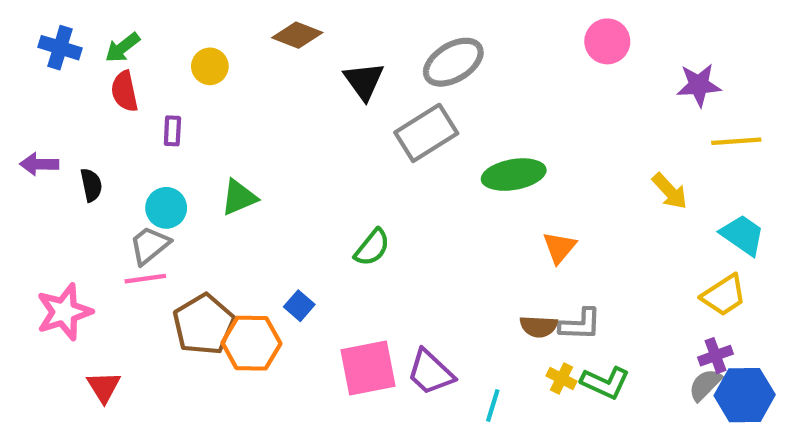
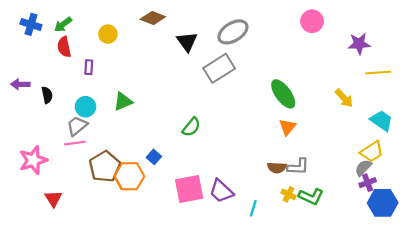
green ellipse: (514, 175) -> (283, 94), moved, turned 64
gray semicircle: (705, 385) -> (363, 168), moved

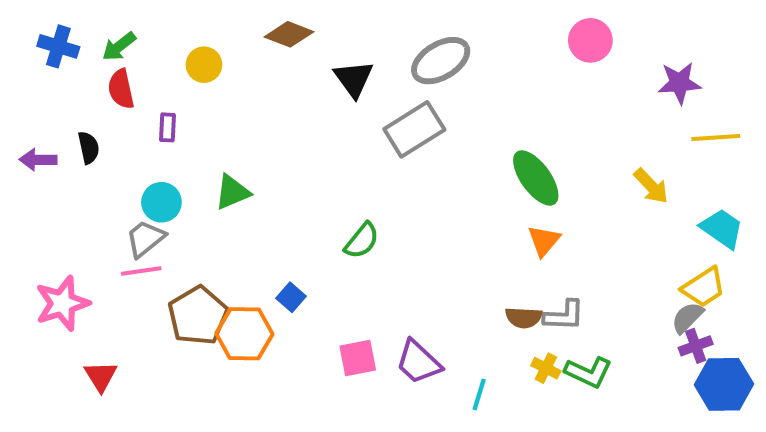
black semicircle: (47, 95) -> (89, 148), moved
pink square: (189, 189) -> (358, 358), size x0.7

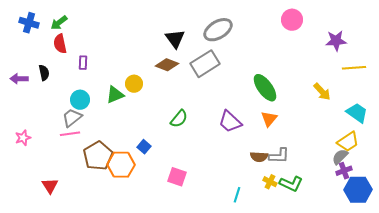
brown diamond: (289, 34) -> (167, 65), moved
yellow circle: (204, 65) -> (134, 84), moved
pink star: (62, 303) -> (23, 138), moved, size x0.6
pink square: (358, 358) -> (177, 177), turned 30
purple trapezoid: (418, 362) -> (230, 122), moved

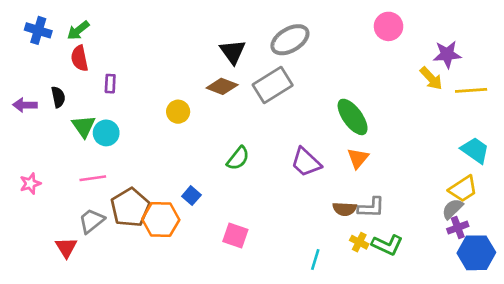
yellow arrow: (322, 92) -> (431, 78), moved
green triangle: (115, 95) -> (84, 126), moved, turned -42
gray trapezoid: (72, 118) -> (92, 221), moved

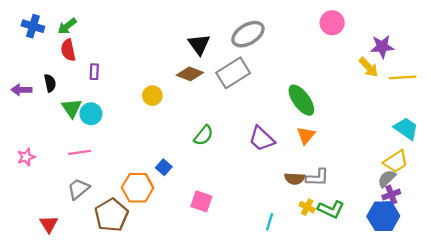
brown pentagon: (130, 208) -> (111, 215), moved
red triangle: (66, 247) -> (49, 224), moved
blue hexagon: (476, 253) -> (383, 216), moved

